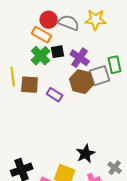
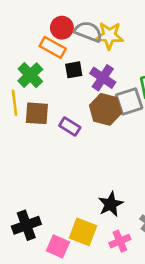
yellow star: (96, 20) -> (109, 36), moved
green cross: (41, 56) -> (30, 75), moved

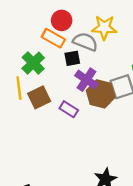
gray semicircle: (88, 32) -> (85, 42), moved
purple cross: (103, 78) -> (86, 80), moved
brown square: (37, 113) -> (39, 97), turned -30

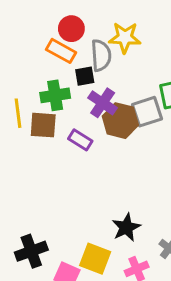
gray semicircle: (85, 42) -> (101, 55), turned 65
green cross: (33, 63) -> (55, 95), moved, turned 35
brown square: (39, 97) -> (43, 125), turned 30

